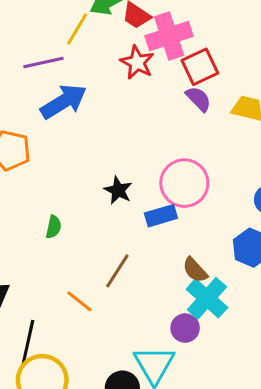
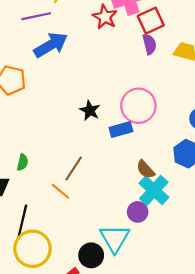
purple semicircle: (198, 99) -> (149, 44), turned 30
green semicircle: (54, 227) -> (22, 162), moved
brown line: (117, 271) -> (74, 169), moved

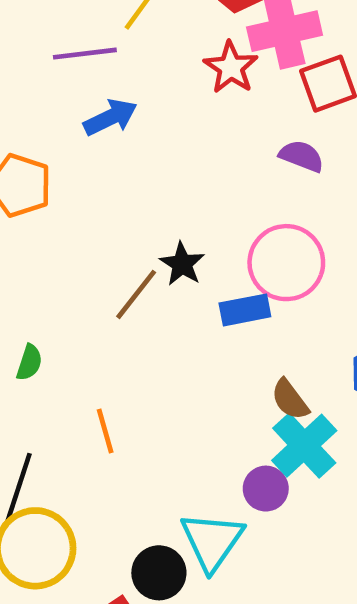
purple semicircle: (149, 44) -> (301, 156), moved, turned -60
blue arrow: (51, 45) -> (110, 117), size x0.7
brown line: (74, 169) -> (136, 294), moved
orange line: (60, 191) -> (105, 431), turned 30

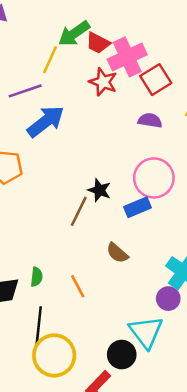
blue arrow: (110, 117) -> (46, 121), size x1.4
green semicircle: (29, 362) -> (37, 277), moved
brown semicircle: (290, 400) -> (117, 253), moved

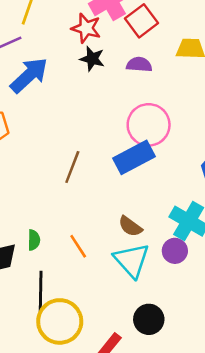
black star: (99, 190) -> (92, 59), moved
blue rectangle: (137, 207) -> (134, 157), size x1.4
brown semicircle: (117, 253) -> (130, 226), moved
cyan triangle: (146, 332) -> (132, 260), moved
black circle: (122, 355) -> (149, 319), moved

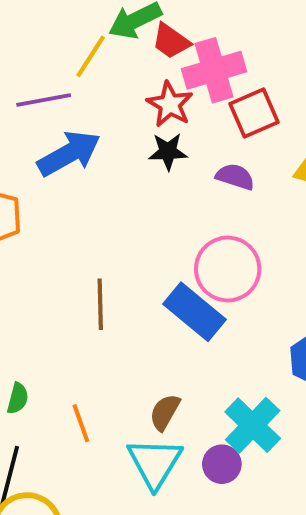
black star: (92, 59) -> (168, 152), turned -30
blue rectangle: (134, 157) -> (195, 312), turned 54
brown line: (72, 167) -> (100, 304), turned -36
brown semicircle: (130, 226) -> (165, 412), turned 70

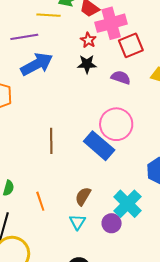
yellow line: (91, 56) -> (49, 15), turned 60
red star: (170, 104) -> (88, 40), size x0.7
cyan triangle: (155, 463) -> (77, 222), size x0.6

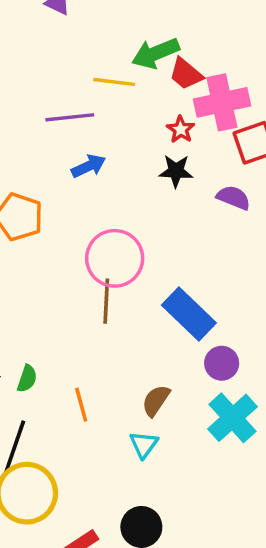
blue arrow: (37, 64) -> (89, 166), size x0.6
pink circle: (116, 124) -> (115, 258), moved
purple circle: (112, 223) -> (222, 363), moved

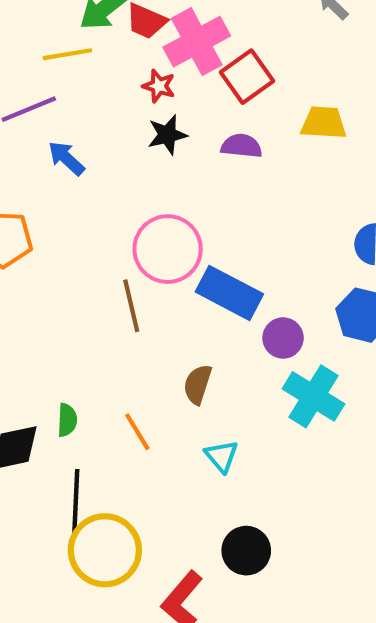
blue arrow: (89, 166) -> (66, 158), turned -96
pink circle: (115, 258) -> (168, 249), moved
brown semicircle: (156, 401) -> (198, 384), moved

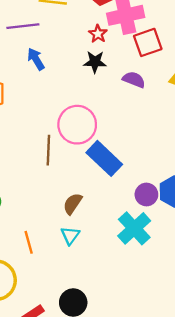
purple circle: (283, 338) -> (146, 194), moved
orange line: (137, 432) -> (29, 242), moved
cyan triangle: (221, 456) -> (70, 235), moved

